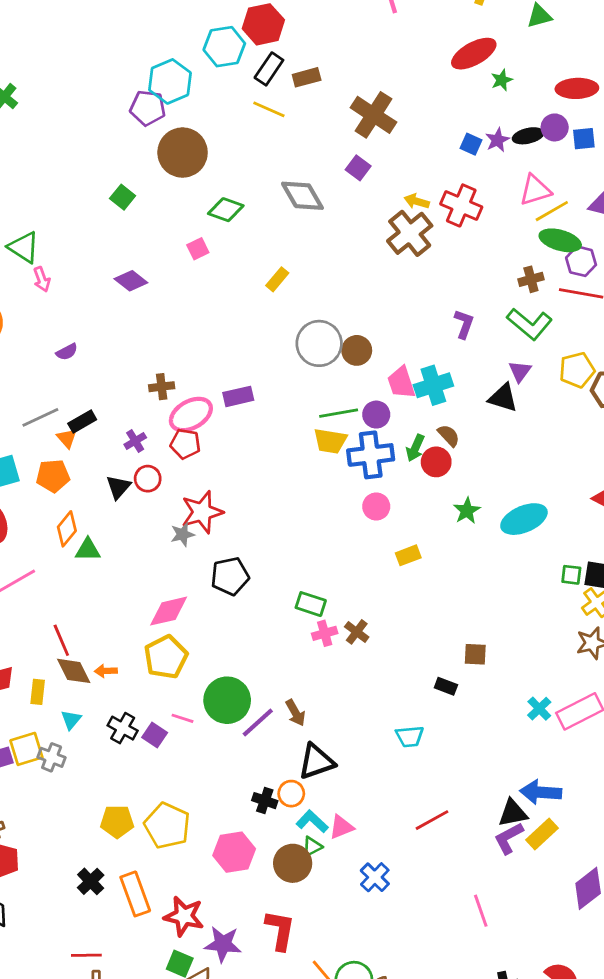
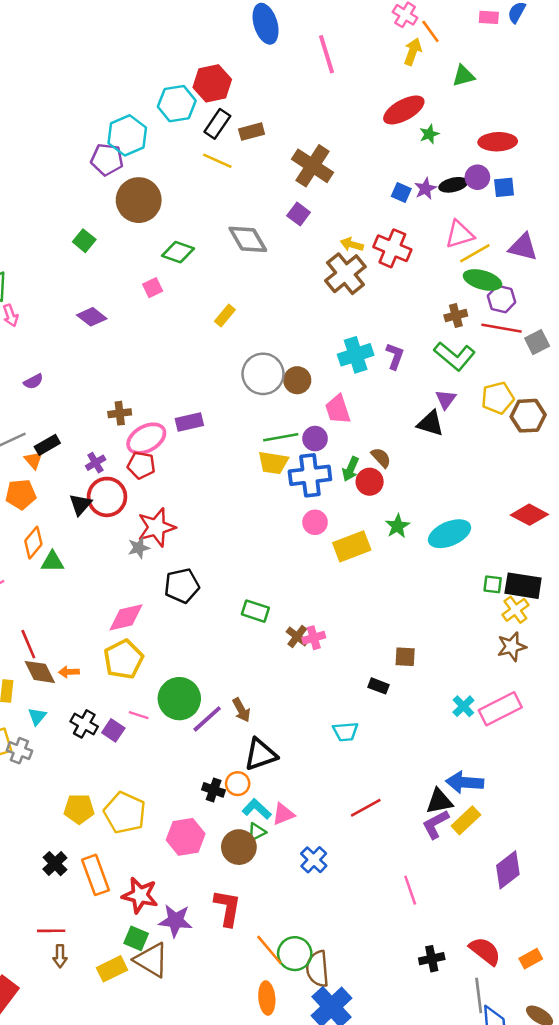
cyan cross: (433, 385) -> (356, 355), moved
red circle: (148, 479) -> (107, 497), size x1.6
yellow rectangle: (408, 555) -> (352, 546), moved, size x1.6
pink cross: (325, 633) -> (314, 638), moved

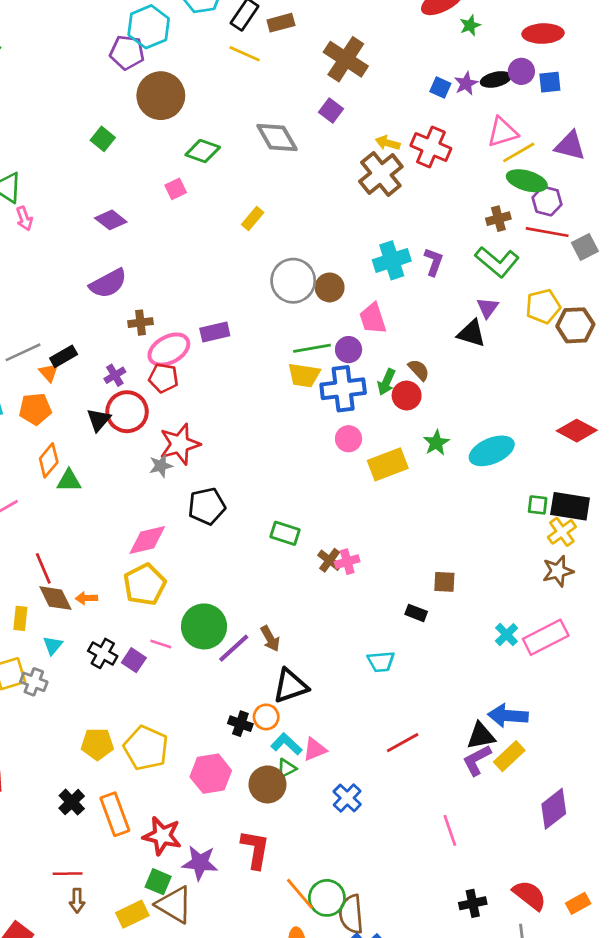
purple semicircle: (33, 381) -> (108, 283), moved, size x1.8

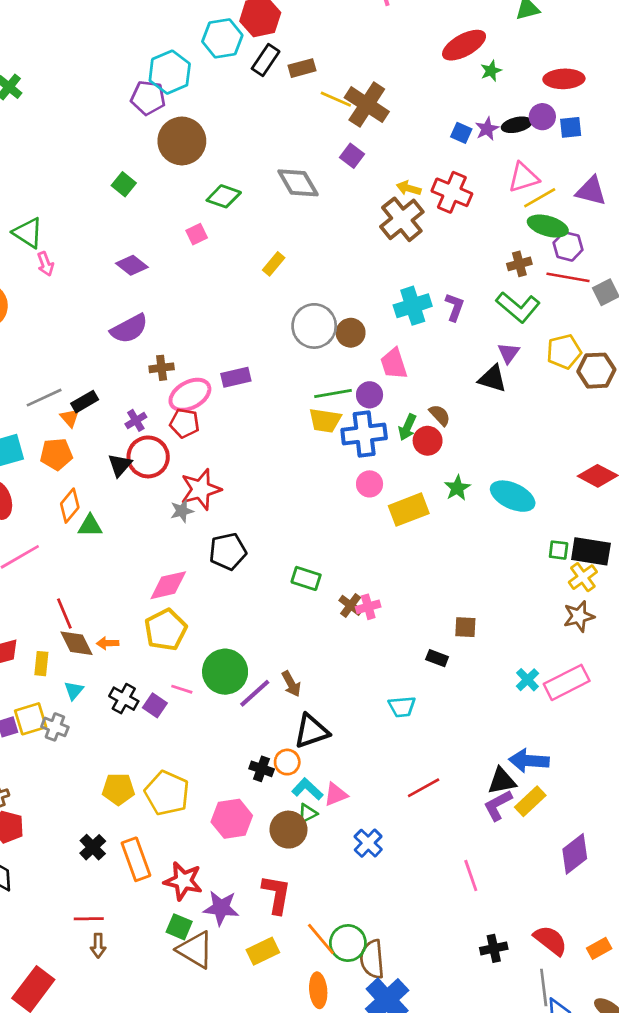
yellow line: (245, 54) -> (336, 99), moved
cyan ellipse: (492, 451) -> (513, 496), turned 48
yellow rectangle: (132, 914) -> (263, 951), moved

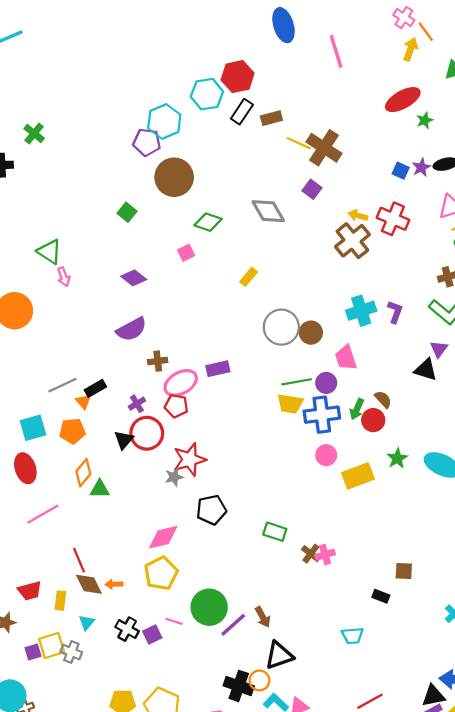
purple square: (155, 705) -> (152, 635), turned 30
black cross: (262, 769) -> (239, 686), size x1.5

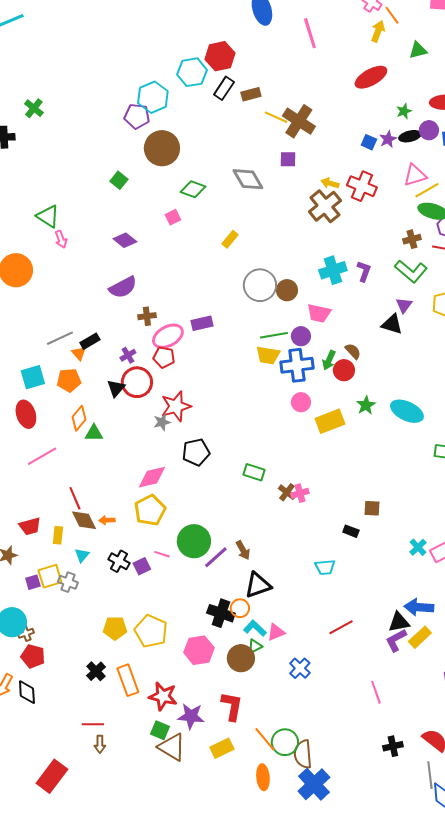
green star: (425, 120) -> (404, 111), moved
purple square: (312, 189) -> (288, 159), turned -36
pink trapezoid: (346, 358) -> (319, 313), turned -60

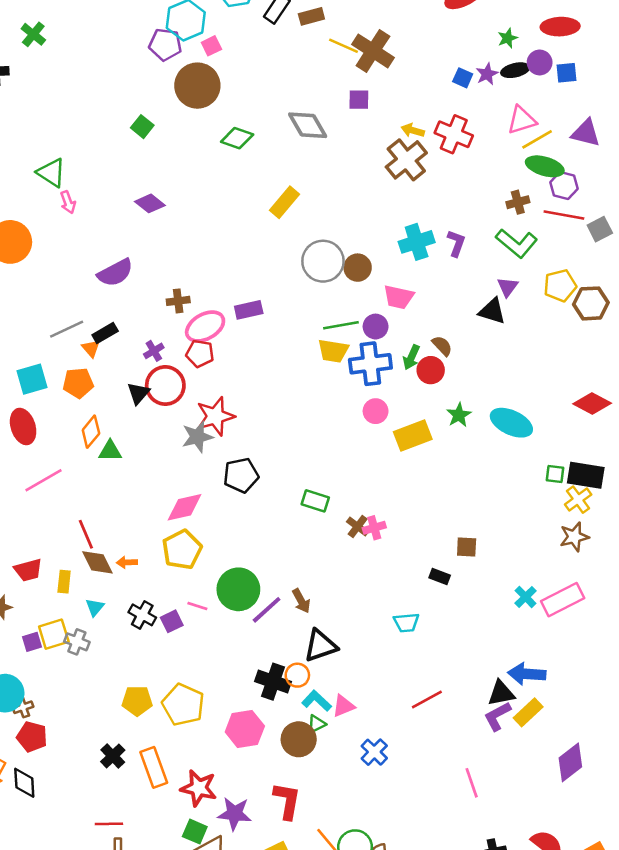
pink square: (173, 217) -> (211, 46), moved
yellow rectangle: (230, 239) -> (285, 202), size x1.4
purple semicircle: (123, 287) -> (115, 273), moved
gray star: (162, 422) -> (197, 437), size x1.4

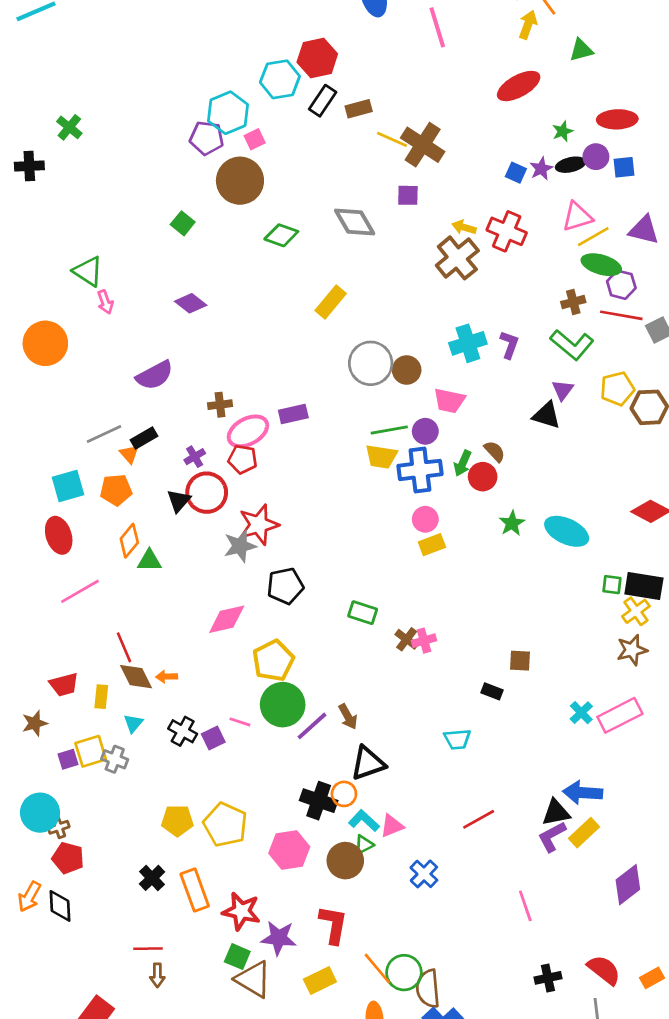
yellow rectangle: (413, 435) -> (432, 545), moved, size x0.7
yellow pentagon: (182, 550) -> (273, 661), moved

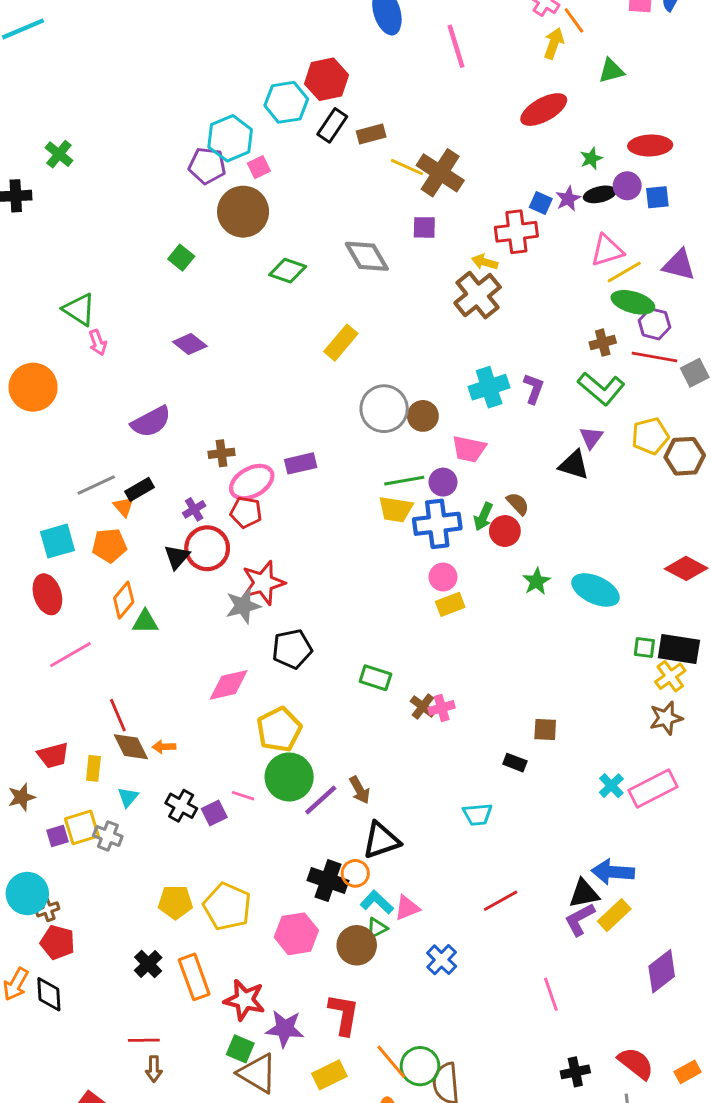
red cross: (507, 231) -> (516, 232), moved, turned -30

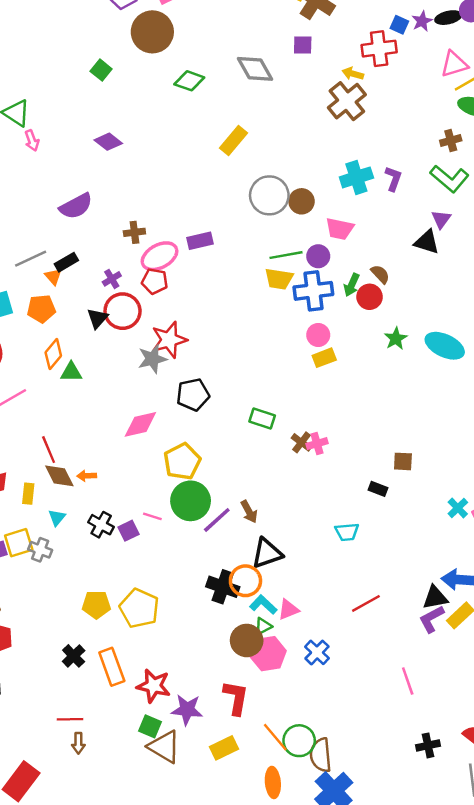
orange circle: (355, 873) -> (245, 581), size x1.4
pink hexagon: (296, 934) -> (268, 654), moved

